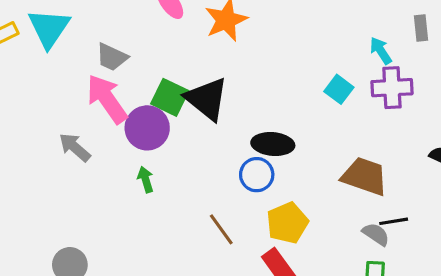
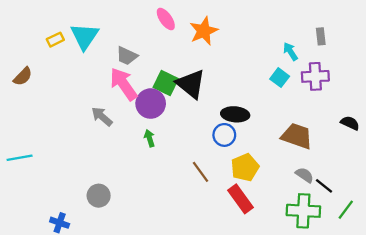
gray rectangle: (421, 28) -> (321, 36), moved
cyan arrow: (381, 51) -> (290, 52), moved
black line: (394, 221) -> (324, 186), moved, turned 48

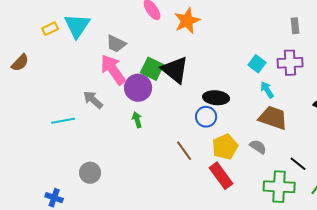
cyan arrow: (290, 52) -> (267, 90), moved
cyan line: (20, 158) -> (63, 121), moved
gray semicircle: (304, 175) -> (258, 147), moved

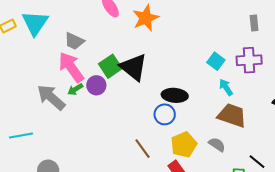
green square: (152, 69) -> (110, 66), turned 30
purple circle: (138, 88) -> (96, 85), size x0.7
gray arrow: (93, 100) -> (51, 97), size x1.4
green arrow: (137, 120) -> (75, 89), moved, turned -105
cyan line: (63, 121) -> (21, 136), moved

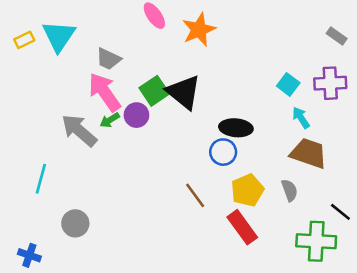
gray rectangle: (254, 23) -> (337, 36), turned -49
cyan line: (21, 136) -> (41, 179), turned -65
gray semicircle: (217, 145) -> (289, 190), turned 36

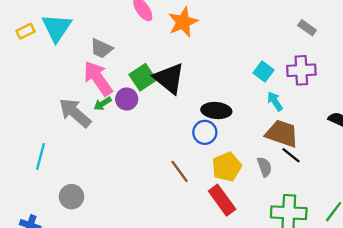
black line: (340, 212) -> (291, 155), moved

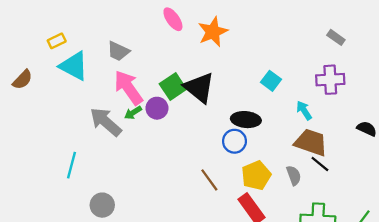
cyan triangle: (57, 28) -> (74, 66), moved, turned -36
gray trapezoid: (101, 48) -> (118, 51), moved
cyan square: (263, 71) -> (271, 81), moved

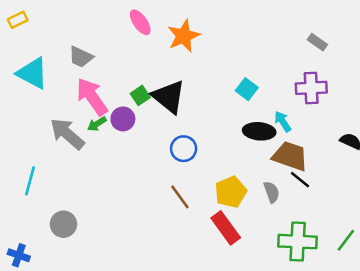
yellow rectangle: (57, 41) -> (18, 20), moved
green square: (173, 86) -> (140, 95), size x0.7
black ellipse: (246, 120) -> (259, 131), moved
blue circle: (234, 141) -> (184, 149), moved

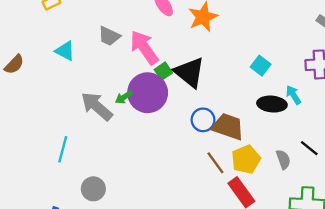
cyan triangle: (32, 73) -> (65, 51), size x0.7
pink arrow: (92, 97) -> (144, 47), moved
purple circle: (123, 119) -> (148, 93), size x1.8
brown trapezoid: (290, 156) -> (228, 127), moved
brown line: (180, 197) -> (215, 163), moved

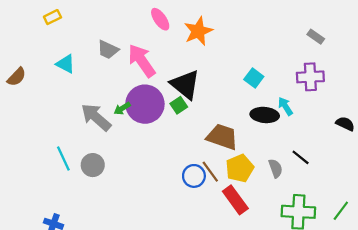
green square: (163, 71) -> (179, 105), moved
blue circle: (203, 120) -> (194, 176), moved
cyan line: (63, 149) -> (63, 159), turned -40
gray circle: (93, 189) -> (93, 165), moved

